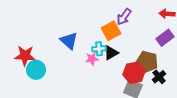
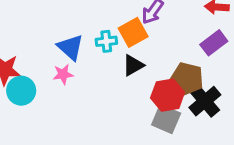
cyan cross: (99, 49) -> (106, 41), moved
pink star: (92, 59) -> (63, 74), moved
black cross: (159, 77) -> (205, 101), size x1.5

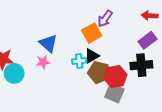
cyan cross: (106, 41) -> (79, 61), moved
brown pentagon: (187, 79) -> (99, 72), moved
black cross: (205, 101) -> (141, 65), moved, turned 35

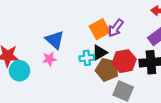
purple arrow: (105, 19) -> (116, 28), moved
red hexagon: (115, 77) -> (124, 61), moved

